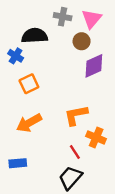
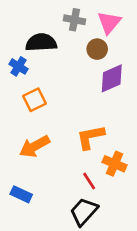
blue rectangle: (18, 163) -> (21, 194), turned 30

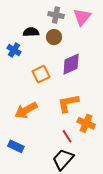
black semicircle: (41, 42) -> (31, 32), size x0.7
brown circle: (97, 49) -> (54, 37), moved
purple diamond: (112, 78) -> (71, 64), moved
orange square: (35, 100) -> (41, 74), moved

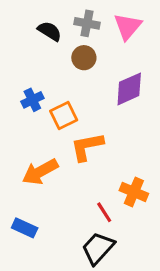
black semicircle: (31, 32) -> (50, 31), moved, turned 35
blue cross: (14, 50) -> (32, 100), moved, turned 32
purple diamond: (71, 64) -> (129, 89), moved
orange L-shape: (68, 103) -> (87, 147), moved

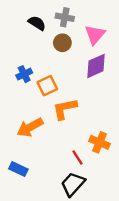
pink triangle: (128, 26) -> (95, 35), moved

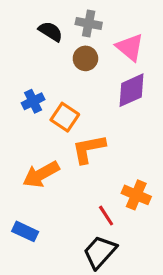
pink triangle: (95, 35) -> (130, 47), turned -30
orange square: (47, 86) -> (65, 117), turned -30

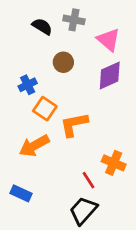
brown circle: (85, 58) -> (63, 62), moved
orange square: (65, 117) -> (45, 109), moved

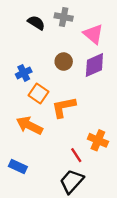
brown circle: (63, 62) -> (64, 62), moved
orange arrow: (34, 146) -> (29, 125), turned 55

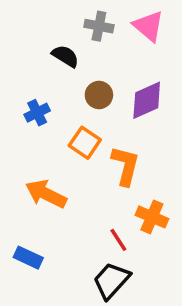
black semicircle: (36, 23) -> (65, 56), moved
pink triangle: (93, 34) -> (148, 26), moved
orange square: (39, 93) -> (85, 143), moved
orange L-shape: (64, 107) -> (125, 166), moved, turned 115

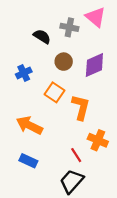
gray cross: (99, 26) -> (69, 27), moved
blue rectangle: (28, 258) -> (28, 161), moved

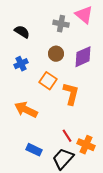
black semicircle: (42, 36) -> (22, 32), moved
orange cross: (98, 140) -> (86, 145), moved
blue rectangle: (28, 161) -> (34, 150), moved

